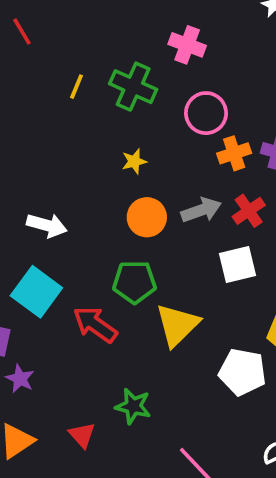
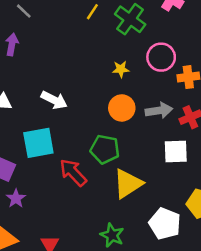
pink circle: (206, 113) -> (161, 57), moved
cyan square: (36, 292) -> (38, 143), turned 32
green star: (133, 406) -> (112, 235), moved

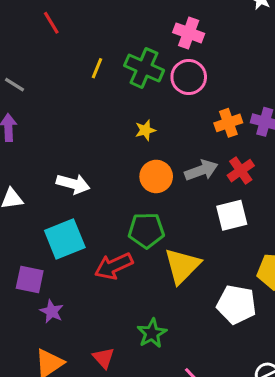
pink circle: (161, 57) -> (189, 77), moved
red arrow: (73, 173) -> (114, 266), turned -60
green star: (112, 235) -> (152, 333), moved, turned 30

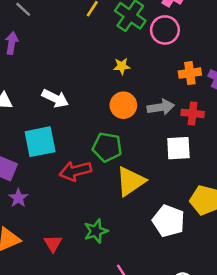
red cross: (241, 171) -> (193, 113), turned 30

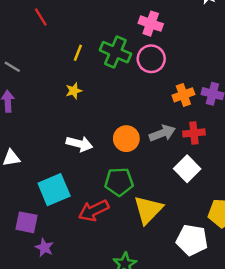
yellow star: (122, 66) -> (74, 91), moved
white arrow: (55, 98) -> (79, 144), moved
white square: (178, 148) -> (187, 169), turned -30

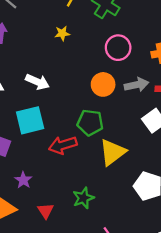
pink circle: (151, 59) -> (118, 48), moved
white arrow: (79, 144) -> (37, 82), moved
purple star: (44, 248) -> (23, 180), moved

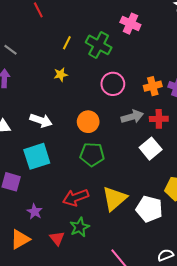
orange circle: (103, 84) -> (88, 122), moved
red arrow: (63, 145) -> (76, 197), moved
yellow triangle: (112, 152) -> (114, 199), moved
green star: (83, 198) -> (80, 227), moved

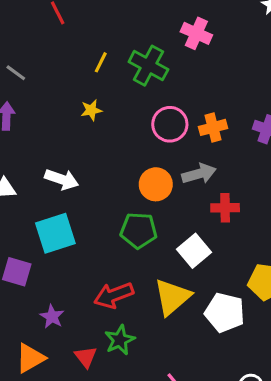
orange cross: (153, 86) -> (213, 127), moved
red cross: (159, 119) -> (225, 208), moved
orange circle: (88, 122) -> (156, 184), moved
white square: (151, 149) -> (194, 251), moved

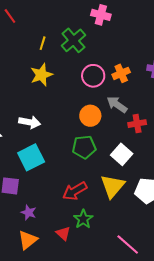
green cross: (148, 66) -> (73, 40), turned 30
yellow star: (91, 110) -> (41, 75), size x1.6
gray arrow: (199, 174) -> (117, 104), turned -120
purple star: (52, 317) -> (29, 212), moved

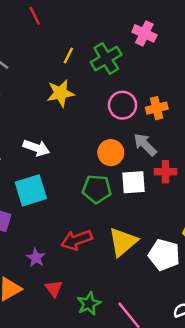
white square: (122, 154) -> (134, 182), moved, turned 35
purple star: (29, 212) -> (36, 258), moved
green star: (83, 219) -> (89, 304), moved

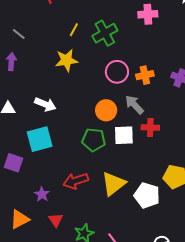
pink cross: (144, 33) -> (148, 14), moved, turned -30

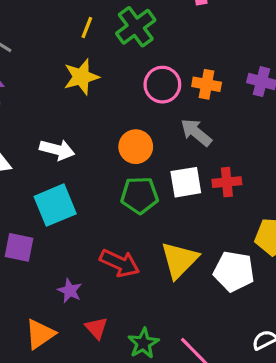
orange cross: (145, 75) -> (207, 84), turned 30
orange circle: (106, 110) -> (136, 147), moved
red cross: (150, 127) -> (227, 182), moved
red arrow: (76, 181) -> (120, 263), turned -130

